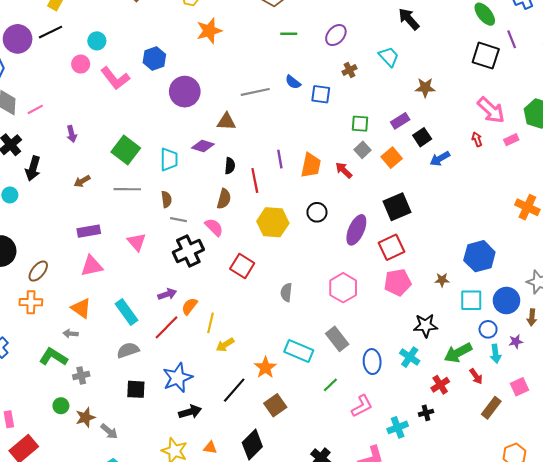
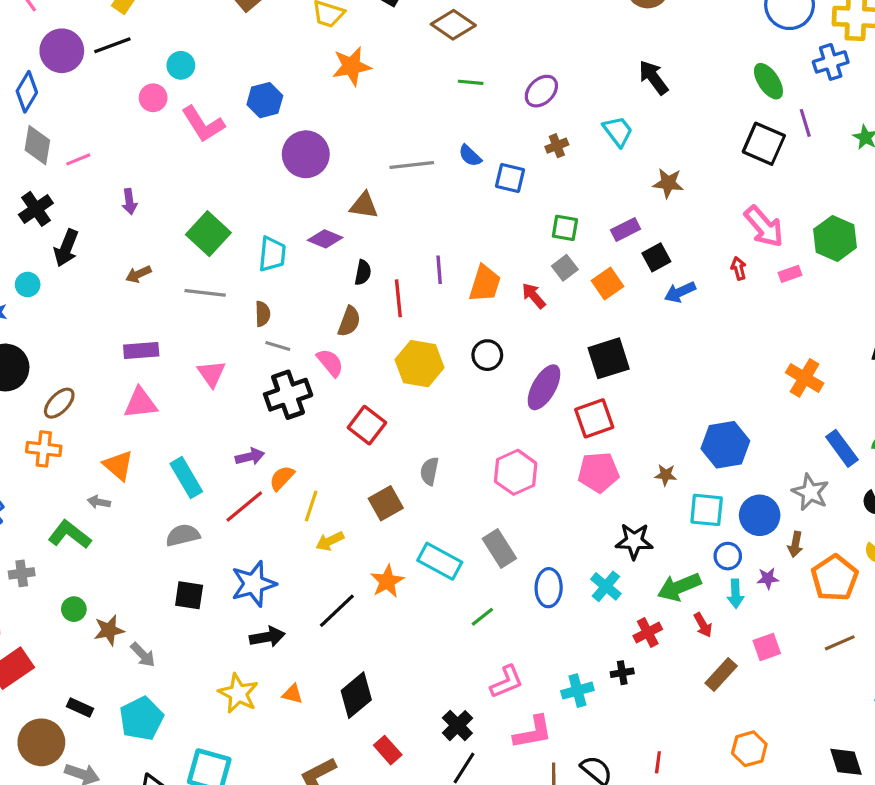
gray cross: (81, 375) -> (22, 573), moved
brown square: (275, 405) -> (386, 503), moved
pink L-shape: (362, 406) -> (507, 682), moved

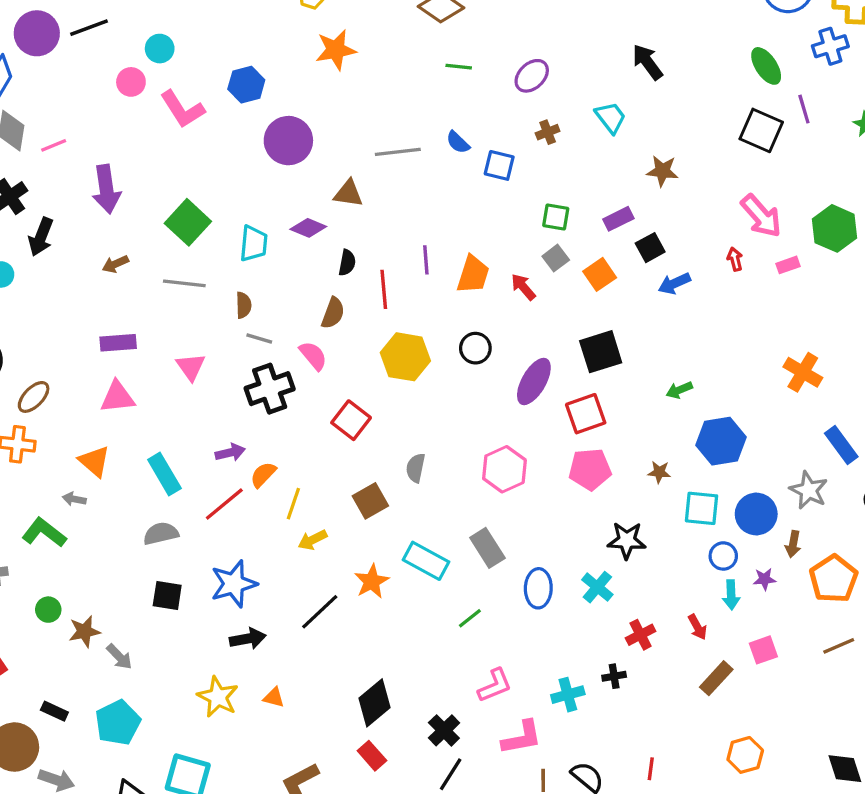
purple arrow: (129, 202) -> (106, 189), size x1.8
green arrow: (679, 587) -> (679, 390), moved, size x0.6
black diamond: (356, 695) -> (374, 703), moved

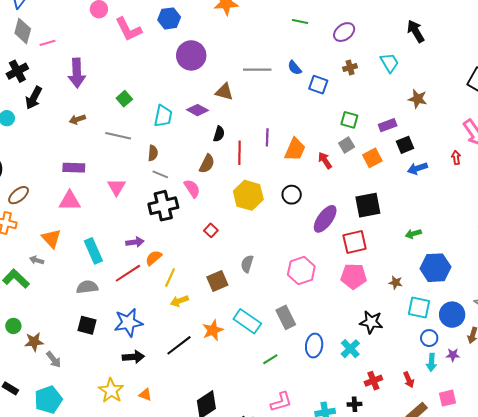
green square: (188, 222) -> (124, 99), size x0.6
red square: (351, 420) -> (211, 230), size x0.6

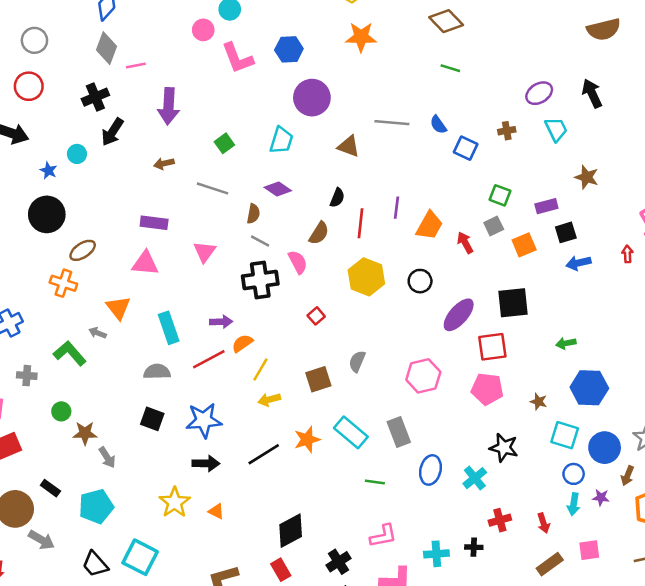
purple ellipse: (344, 32) -> (539, 93), moved
purple diamond: (198, 110) -> (278, 189), moved
cyan trapezoid: (163, 116) -> (281, 140), moved
green line: (270, 359) -> (375, 482), turned 35

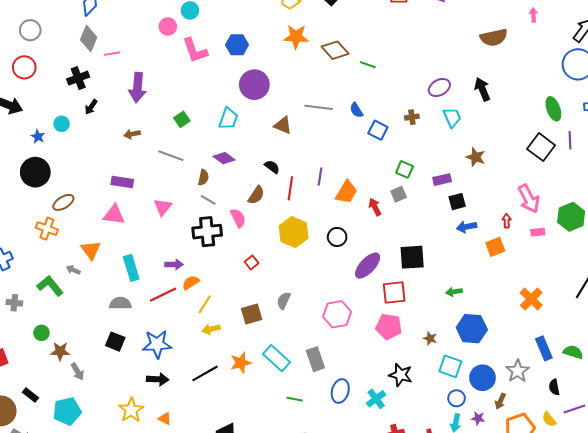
brown diamond: (446, 21) -> (335, 50), moved
black arrow: (112, 132) -> (91, 107), size x0.7
black semicircle: (337, 198) -> (272, 167), turned -77
orange square: (524, 245) -> (495, 247), moved

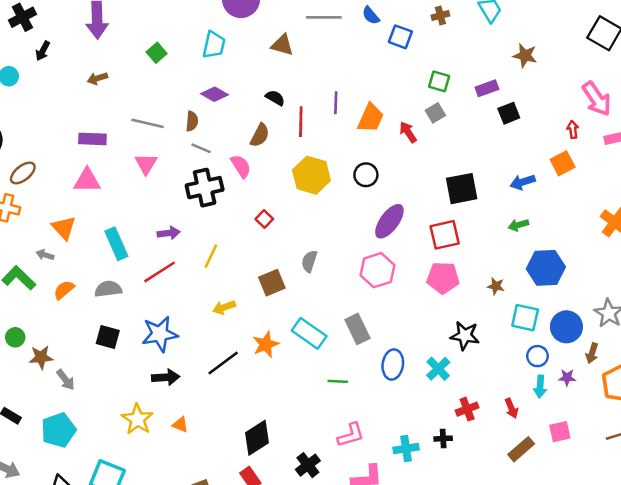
gray line: (171, 156) -> (148, 123), moved
blue arrow: (466, 227) -> (523, 182), moved
purple ellipse: (368, 266) -> (389, 221), moved
orange semicircle: (191, 283) -> (64, 290), moved
yellow line: (205, 304) -> (211, 256), moved

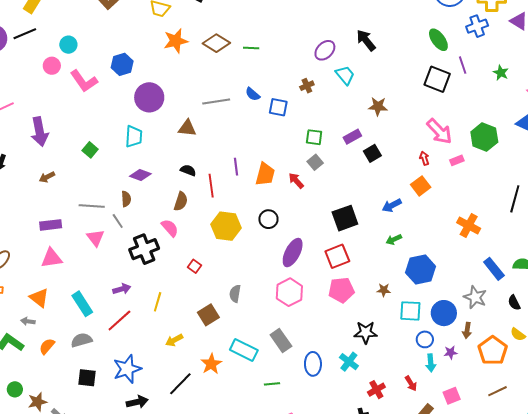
gray line: (201, 148) -> (118, 221), moved, turned 42

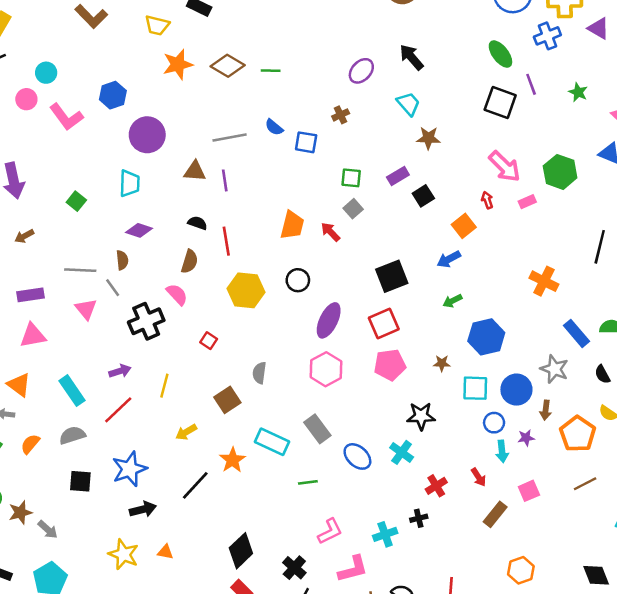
cyan trapezoid: (345, 75) -> (408, 104), moved
purple line: (236, 167) -> (225, 180), moved
orange square: (421, 186) -> (464, 226), moved
blue ellipse: (313, 364) -> (357, 456), turned -45

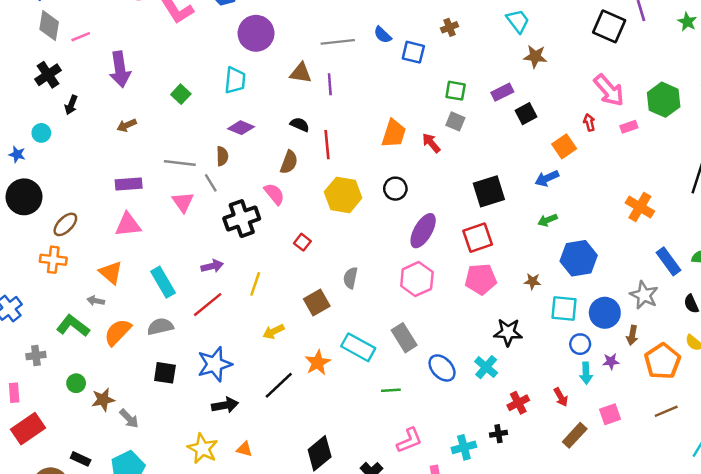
gray square: (353, 209) -> (455, 121), turned -30
orange semicircle: (30, 444) -> (118, 332), size x1.4

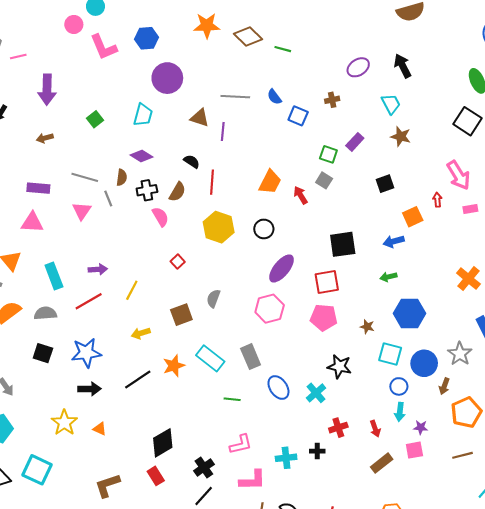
purple rectangle: (502, 92) -> (355, 142), moved, turned -30
black cross: (242, 219) -> (147, 190), moved, size x0.7
purple star: (611, 361) -> (421, 427), moved

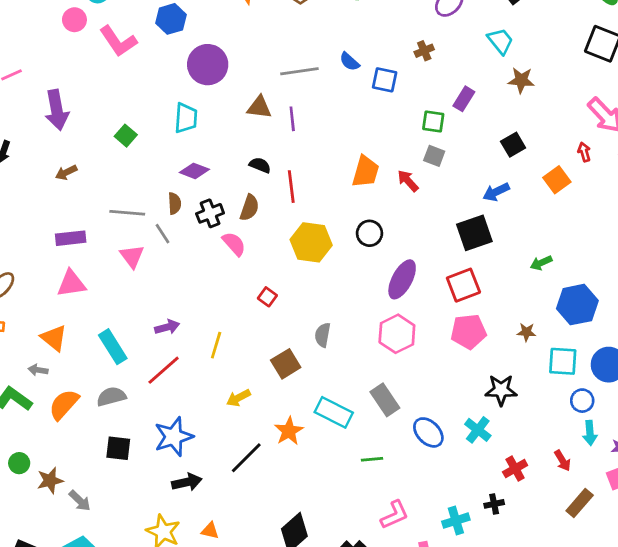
blue arrow: (394, 241) -> (496, 192), moved

